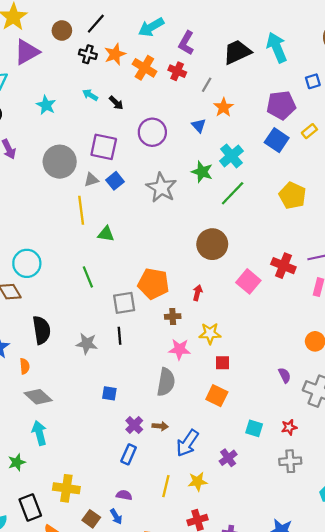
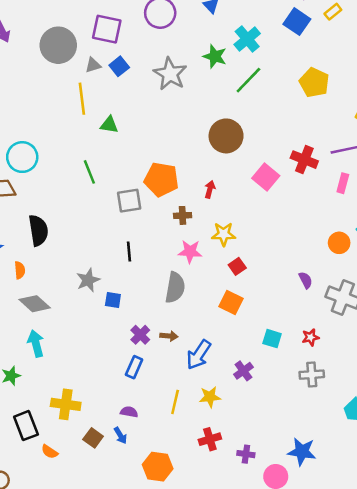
black line: (120, 336) -> (129, 252), moved
gray star: (87, 344) -> (88, 280), moved, turned -30
red square: (222, 363) -> (237, 266), turned -35

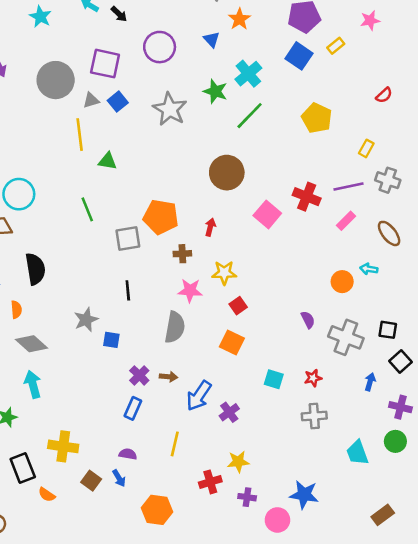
pink rectangle: (343, 183) -> (346, 221), turned 30
purple cross: (243, 371) -> (229, 412), moved
yellow star: (210, 397) -> (238, 462), moved

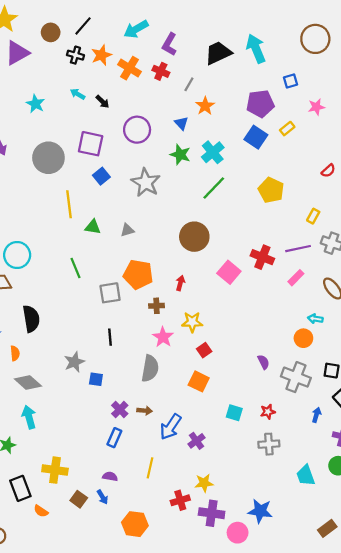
green star: (215, 91) -> (180, 155), moved
gray triangle: (91, 100) -> (127, 230), moved
orange circle: (342, 282) -> (303, 338), moved
pink star: (190, 290) -> (163, 337), turned 30
purple cross: (247, 497) -> (212, 513), size x1.6

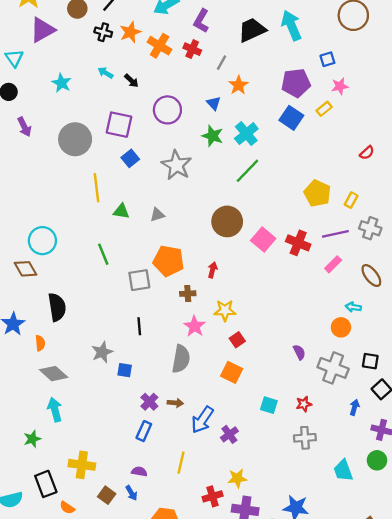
pink star: (316, 107) -> (340, 86), moved
yellow pentagon: (271, 190) -> (317, 193), moved
pink square: (229, 272) -> (263, 239), moved

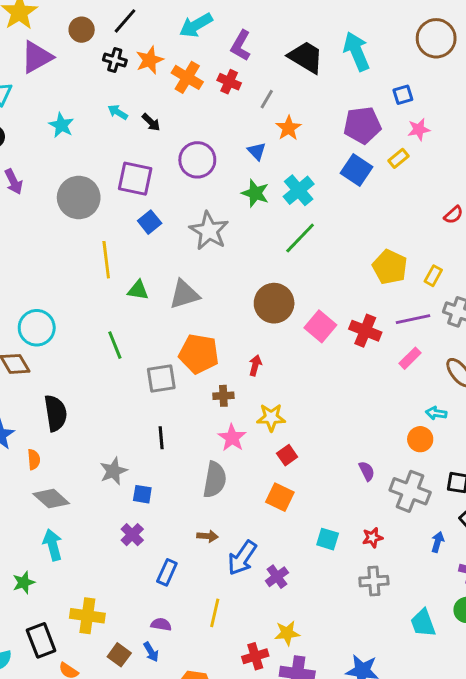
black trapezoid: (252, 30) -> (306, 57), turned 56
gray triangle: (157, 215) -> (184, 294), size x1.6
purple cross: (149, 402) -> (132, 535), moved

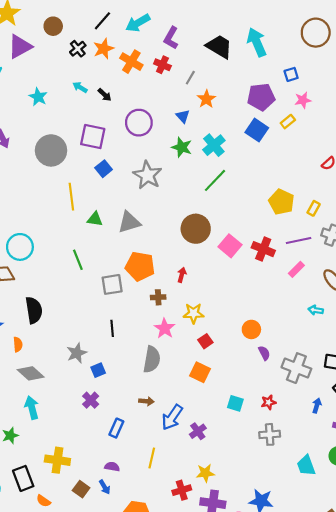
black line: (125, 21) -> (102, 21), moved
black cross: (115, 60) -> (78, 49), turned 35
orange circle: (420, 439) -> (251, 329), moved
blue square: (142, 494) -> (98, 370), turned -32

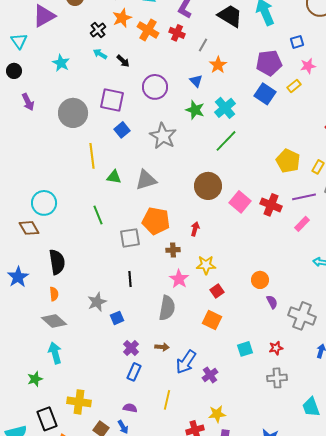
black cross: (78, 49) -> (98, 30), moved
orange semicircle: (18, 344) -> (54, 294), moved
purple cross: (91, 400) -> (131, 348), moved
cyan square: (235, 403) -> (245, 349), turned -35

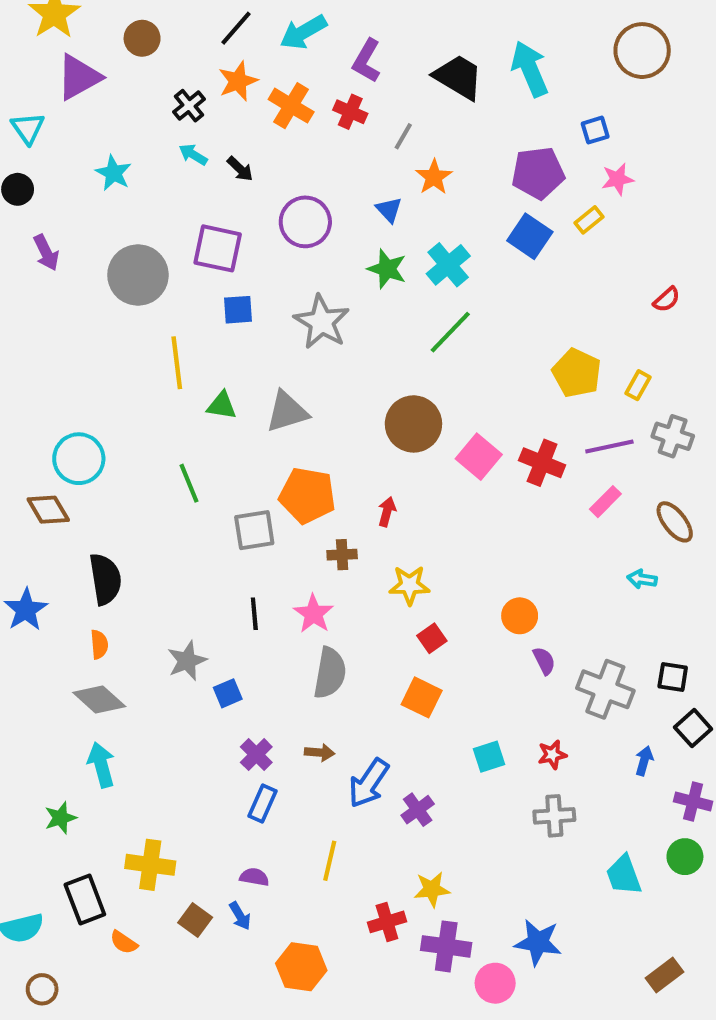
blue square: (122, 130) -> (238, 310), turned 35
pink star: (179, 279) -> (313, 614), moved

